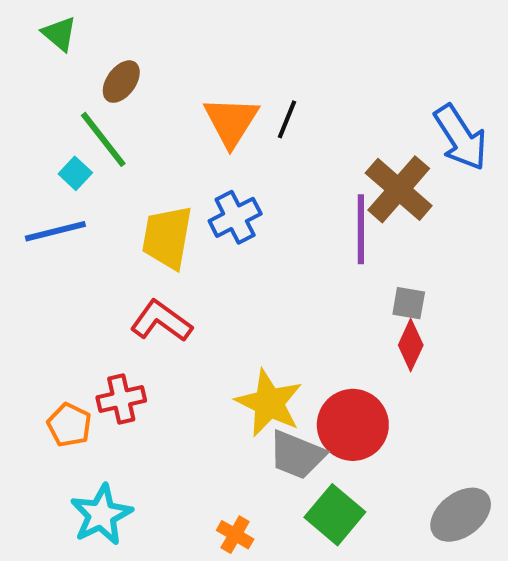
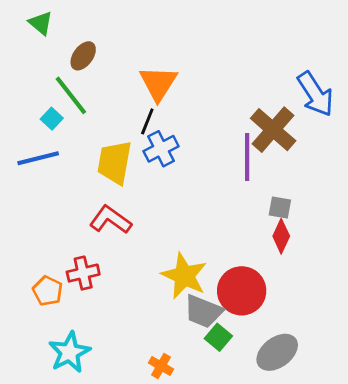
black line: (287, 119) -> (147, 121), moved
green square: (335, 515) -> (218, 337), moved, size x0.7
gray ellipse: (461, 515) -> (277, 352), moved

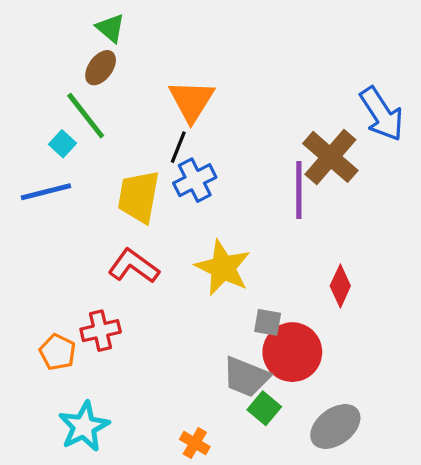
green triangle: (41, 23) -> (110, 28), moved
gray square: (280, 207) -> (268, 322), moved
yellow star: (184, 276) -> (223, 268), moved

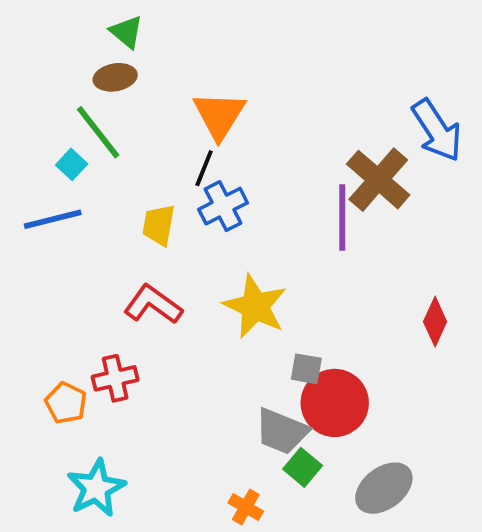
brown ellipse: (101, 68) -> (115, 77), turned 44
yellow trapezoid: (139, 197) -> (159, 225), size x0.7
red diamond: (340, 286) -> (435, 322), moved
orange cross: (195, 443) -> (246, 507), moved

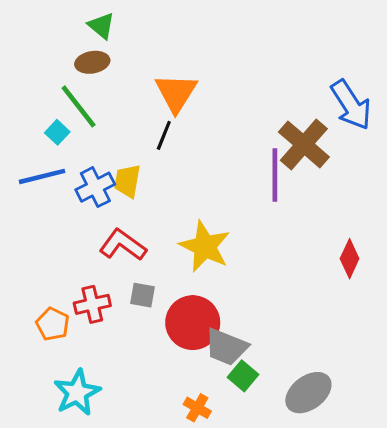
blue cross: (223, 206) -> (95, 187), moved
gray square: (306, 369) -> (143, 295), moved
red circle: (335, 403) -> (193, 323), moved

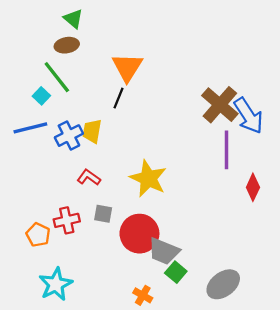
blue arrow: (351, 105) -> (249, 116), moved
purple line: (275, 175) -> (226, 150), moved
red L-shape: (123, 245) -> (89, 177), size x0.7

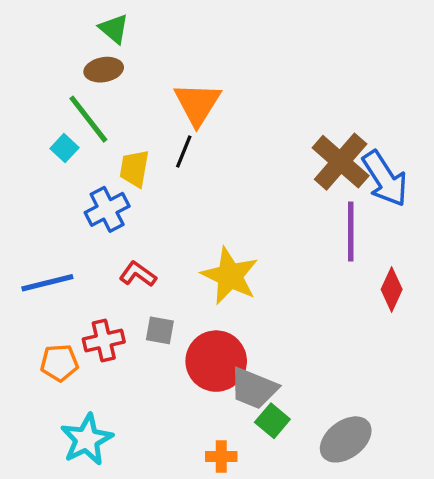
blue line: (30, 128) -> (47, 283), moved
yellow trapezoid: (92, 131) -> (134, 168), moved
orange pentagon: (38, 235) -> (59, 363), turned -30
orange cross: (143, 295) -> (221, 456), turned -30

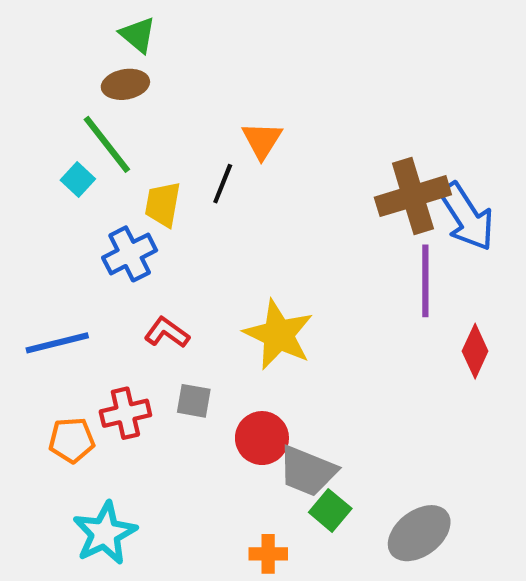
orange triangle: (197, 104) -> (262, 140), moved, size x0.7
brown cross: (341, 162) -> (413, 196), turned 32
red circle: (216, 361) -> (262, 438), size x0.7

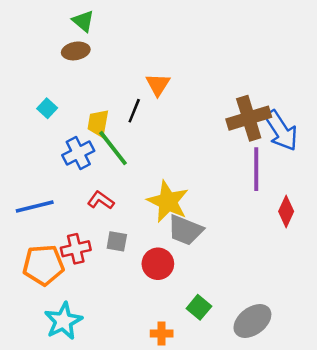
green line: (107, 144) -> (113, 148), moved
orange pentagon: (72, 440) -> (43, 265), size x1.5
gray trapezoid: (307, 471) -> (185, 230), moved

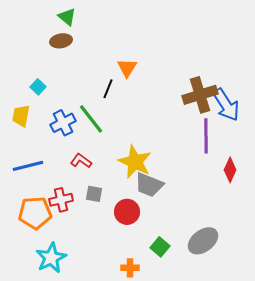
yellow trapezoid: (98, 123) -> (21, 116), moved
gray ellipse: (252, 321) -> (203, 241), moved

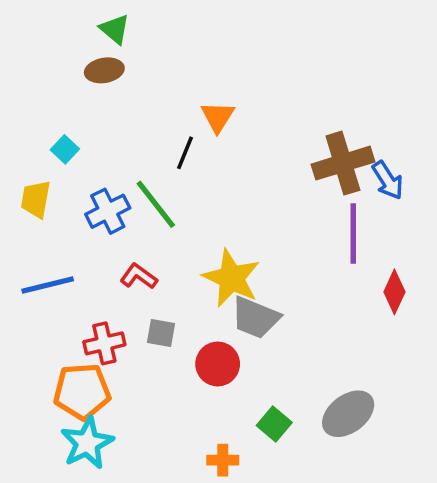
blue arrow: (226, 105) -> (388, 180), size x0.7
orange pentagon: (35, 213) -> (82, 391), moved

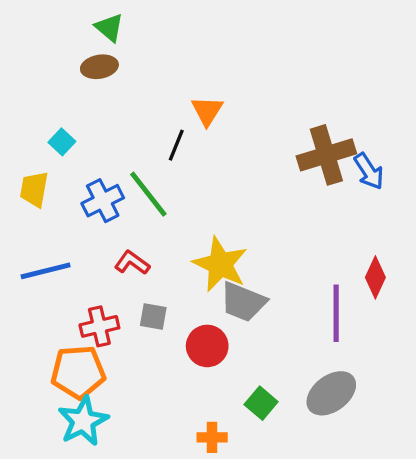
purple line: (353, 233) -> (336, 313), moved

